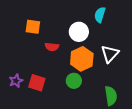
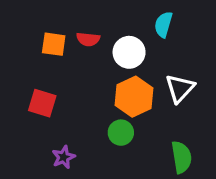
red semicircle: (52, 47) -> (88, 39), moved
purple star: (16, 81) -> (64, 157), moved
red square: (37, 83) -> (42, 103), moved

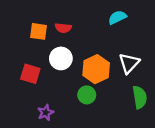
cyan semicircle: (163, 24) -> (117, 17), turned 48
white circle: (129, 52) -> (61, 58), moved
green semicircle: (181, 157) -> (140, 97), moved

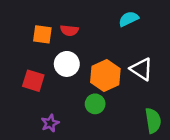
white triangle: (129, 63) -> (141, 69), turned -40
green semicircle: (140, 97) -> (153, 121), moved

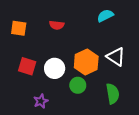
orange square: (42, 34) -> (19, 28), moved
white circle: (67, 64) -> (55, 68), moved
green semicircle: (153, 121) -> (113, 94), moved

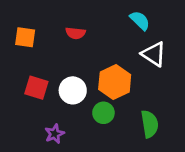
cyan semicircle: (105, 16) -> (140, 20), turned 70
white triangle: (116, 57) -> (154, 54), moved

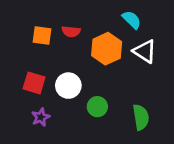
orange square: (25, 37) -> (42, 36), moved
orange hexagon: (115, 82) -> (107, 49), moved
purple star: (55, 134) -> (41, 117), moved

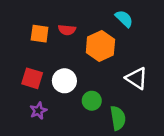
white triangle: (145, 51) -> (137, 78), moved
green semicircle: (141, 117) -> (118, 118), moved

